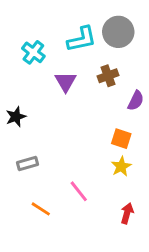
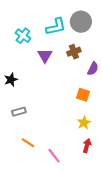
yellow star: (121, 166) -> (84, 123), moved
pink line: (79, 191) -> (54, 156), moved

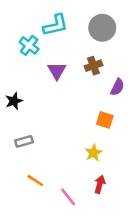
cyan L-shape: (56, 27) -> (56, 25), moved
yellow star: (84, 123) -> (93, 153), moved
red arrow: (87, 146) -> (100, 184), moved

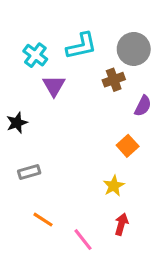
cyan L-shape: (56, 25) -> (81, 46), moved
gray circle: (102, 28) -> (134, 49), moved
purple triangle: (57, 71) -> (54, 86), moved
orange square: (105, 120) -> (128, 146), turned 30

